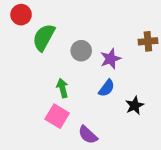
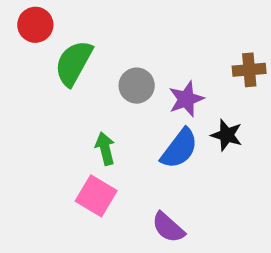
blue semicircle: (107, 88) -> (179, 149), size x1.4
black star: (135, 105) -> (227, 135), moved, turned -30
purple semicircle: (88, 135) -> (168, 227), moved

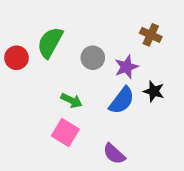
red circle: (35, 25) -> (16, 58), moved
brown cross: (249, 70) -> (151, 35), moved, turned 30
green arrow: (105, 149) -> (71, 100), turned 130

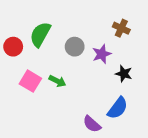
blue semicircle: (122, 100) -> (118, 108), moved
pink square: (65, 132) -> (30, 81), moved

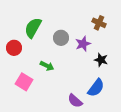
red circle: (13, 47) -> (14, 48), moved
pink square: (30, 81) -> (24, 82), moved

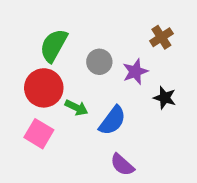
brown cross: (99, 23) -> (161, 37), turned 32
red circle: (14, 48) -> (44, 88), moved, size x1.5
blue semicircle: (96, 88) -> (112, 121), moved

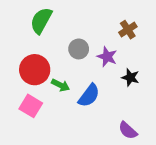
green semicircle: (54, 45) -> (41, 21), moved
purple star: (135, 72) -> (107, 57), turned -30
purple semicircle: (122, 165) -> (128, 130), moved

